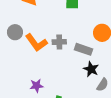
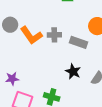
black star: (91, 69) -> (73, 72), moved
purple star: (36, 86) -> (12, 79), moved

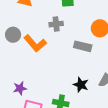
gray cross: (54, 35) -> (56, 24), moved
black star: (73, 72) -> (81, 85), moved

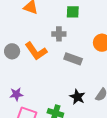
gray circle: (13, 35) -> (12, 51), moved
gray rectangle: (83, 46) -> (73, 59), moved

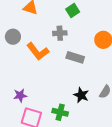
green square: (73, 12) -> (73, 10), turned -32
gray circle: (12, 51) -> (13, 37), moved

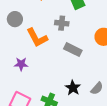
purple star: (20, 95) -> (21, 64), moved

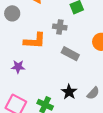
gray circle: (15, 19) -> (12, 13), moved
orange L-shape: (37, 38) -> (35, 41), turned -60

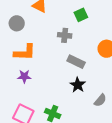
orange L-shape: (35, 41) -> (25, 52), moved
black star: (69, 92) -> (78, 85), moved

